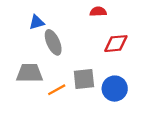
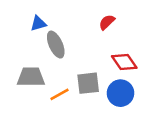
red semicircle: (98, 12) -> (107, 22), moved, turned -42
red diamond: (116, 44) -> (124, 62), moved, turned 60

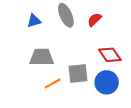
gray ellipse: (56, 45) -> (66, 15), moved
gray trapezoid: (31, 77) -> (42, 57), moved

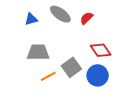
gray ellipse: (66, 15) -> (60, 14), turned -30
gray square: (78, 74) -> (71, 67), turned -30

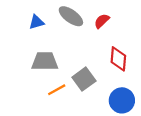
red diamond: (101, 50) -> (118, 59), turned 40
blue circle: (98, 75) -> (122, 100), moved

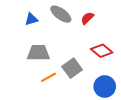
red diamond: (118, 59) -> (102, 51), turned -55

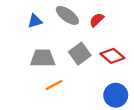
gray square: (72, 68) -> (80, 54), moved

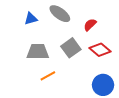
red semicircle: (97, 20) -> (90, 25), moved

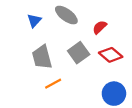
blue triangle: (31, 19) -> (34, 21), turned -32
gray trapezoid: (38, 52) -> (42, 57), turned -105

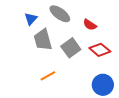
red semicircle: (100, 27) -> (90, 25), turned -104
gray trapezoid: (42, 57) -> (43, 40), moved

